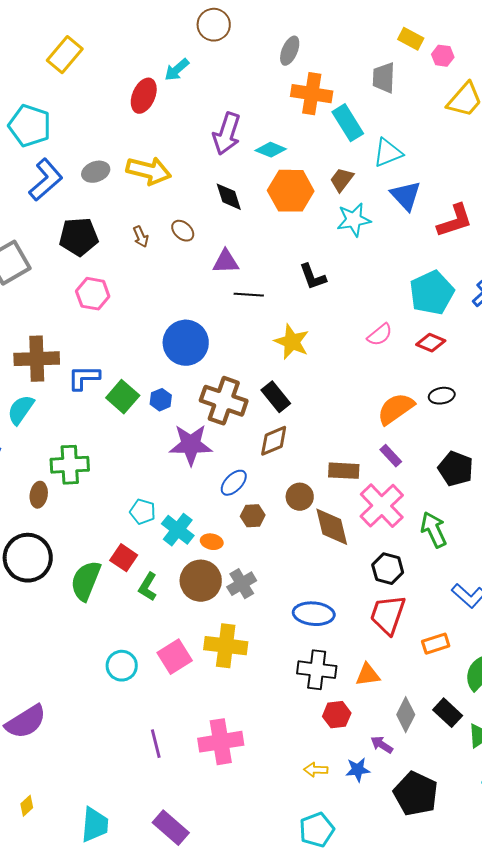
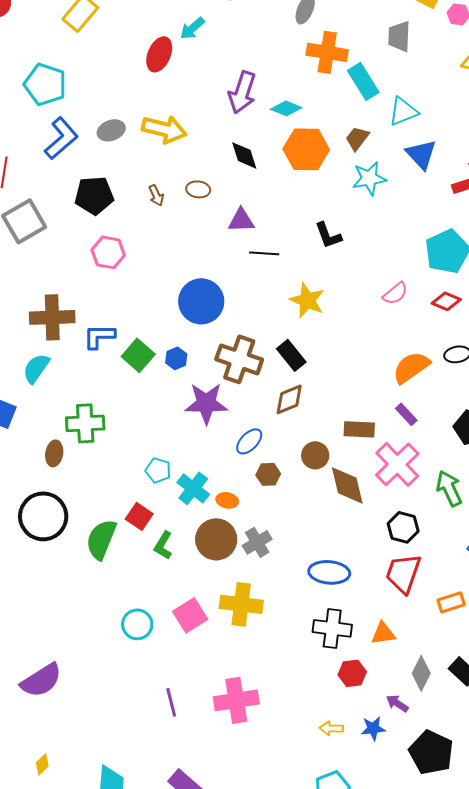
brown ellipse: (183, 231) -> (198, 189), turned -35

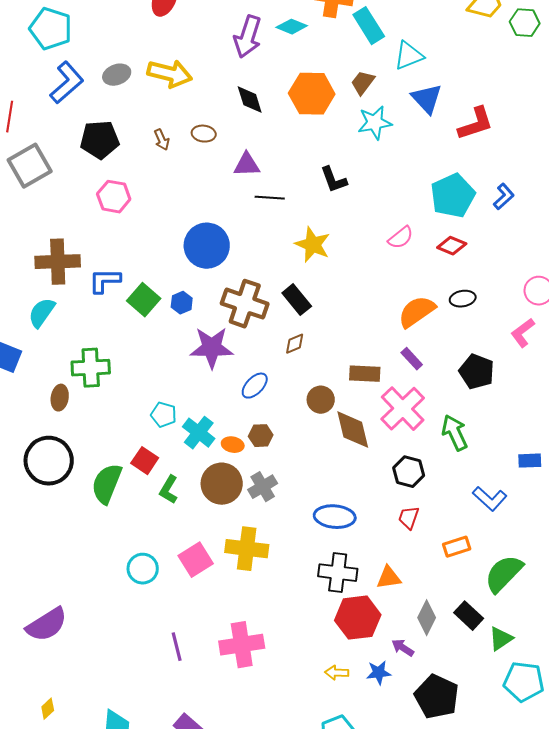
cyan diamond: (286, 108) -> (292, 27), moved
brown diamond: (289, 399) -> (295, 344), size x0.7
brown hexagon: (268, 474) -> (261, 436), moved
red trapezoid: (403, 573) -> (409, 518), size x0.6
red hexagon: (352, 673) -> (358, 618), size x1.6

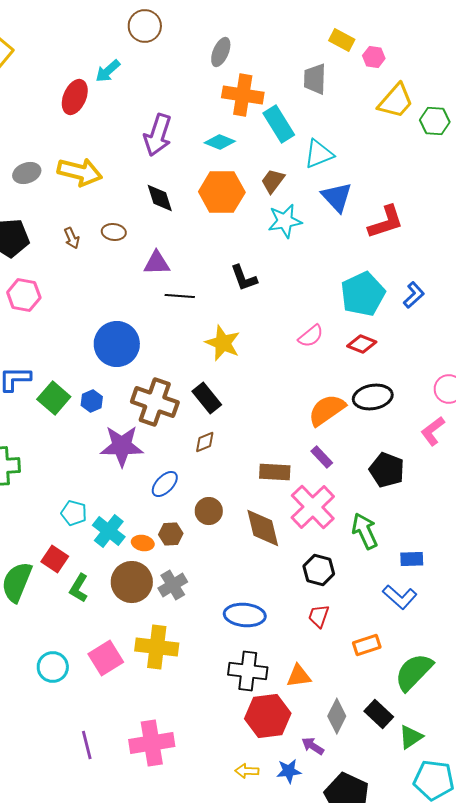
cyan diamond: (292, 27) -> (220, 142), moved
black ellipse: (463, 299) -> (373, 397), size x1.5
brown circle: (321, 400) -> (209, 511), moved
blue rectangle: (530, 461) -> (412, 559), moved

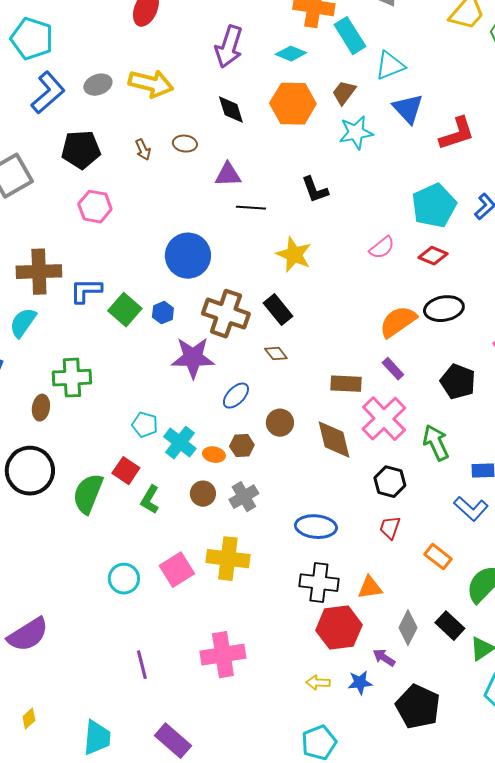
brown diamond: (205, 442) -> (276, 354), turned 75
brown circle: (132, 582) -> (203, 494), size x0.6
orange rectangle: (367, 645) -> (438, 557), turned 56
purple line: (87, 745) -> (142, 665), moved

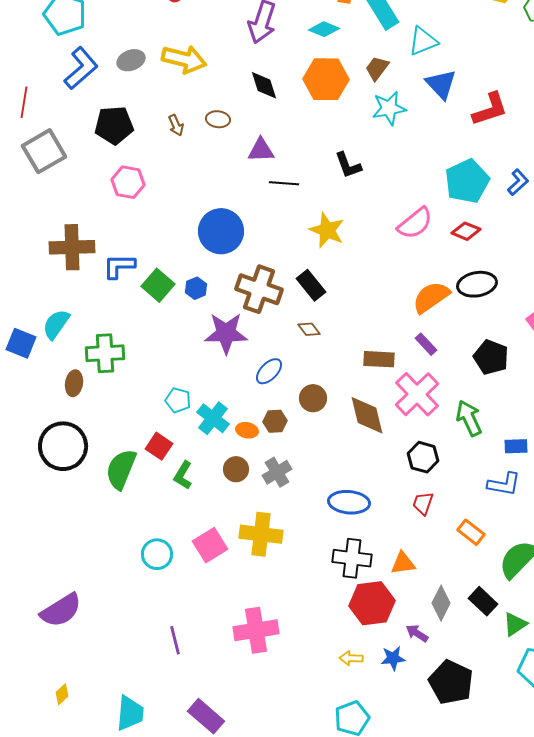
pink semicircle: (382, 248) -> (415, 223), size x1.4
cyan semicircle: (23, 323) -> (56, 324), moved
blue L-shape: (471, 509) -> (504, 484), turned -32

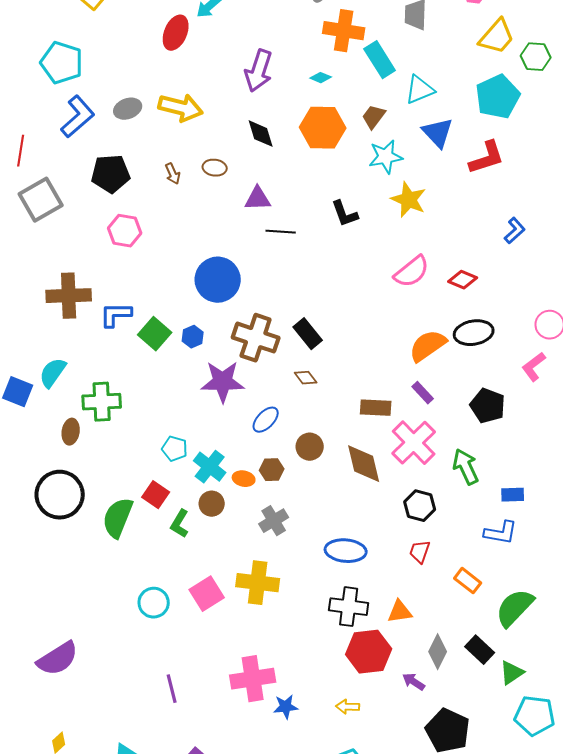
cyan diamond: (324, 29) -> (321, 78), size x0.7
cyan pentagon: (467, 181) -> (498, 97), moved
yellow star: (327, 230) -> (409, 200), moved
brown circle: (236, 469) -> (212, 504), moved
blue star: (393, 658) -> (286, 707), moved

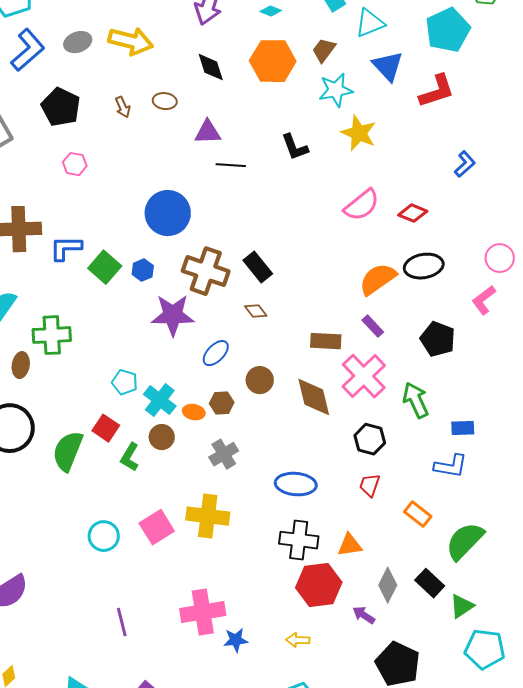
black pentagon: (111, 174) -> (61, 107), turned 30
pink hexagon: (125, 231) -> (75, 164), size x0.7

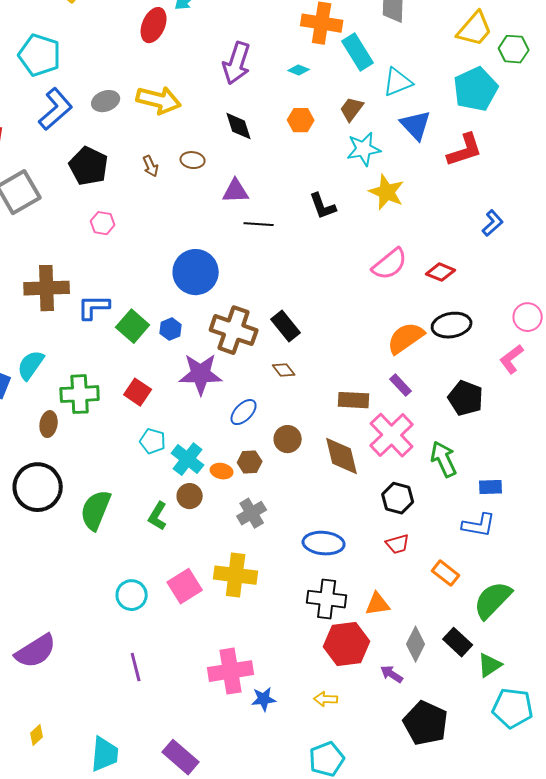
orange hexagon: (273, 61) -> (301, 120), size x0.6
red square: (106, 428) -> (138, 392), moved
red trapezoid: (370, 485) -> (398, 544), turned -125
purple line: (122, 622) -> (136, 667), moved

